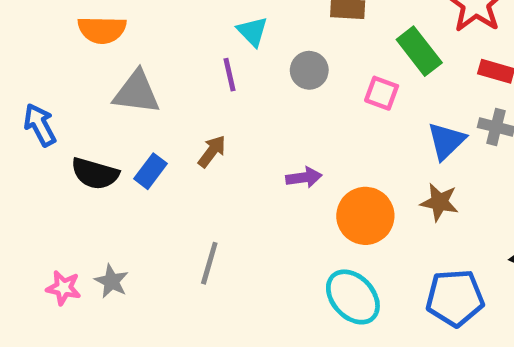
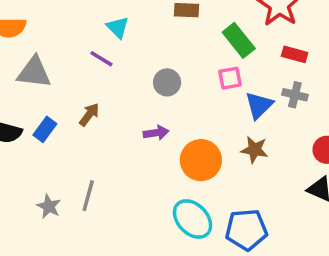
gray circle: (309, 70) -> (167, 82), moved
purple line: (230, 75) -> (101, 59), turned -45
pink square: (382, 93) -> (230, 78), moved, turned -30
gray star: (111, 281) -> (49, 206), moved
blue pentagon: (455, 298) -> (246, 230), moved

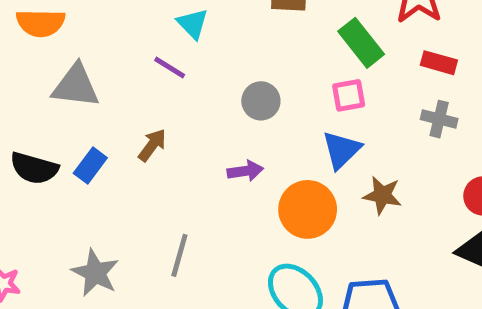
blue triangle: (259, 105) -> (341, 150), moved
gray line: (88, 196) -> (179, 255), moved
gray star: (49, 206) -> (95, 273), size x1.4

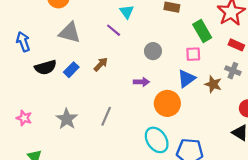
black semicircle: (34, 168) -> (46, 67), turned -40
brown star: (382, 195) -> (213, 84), moved

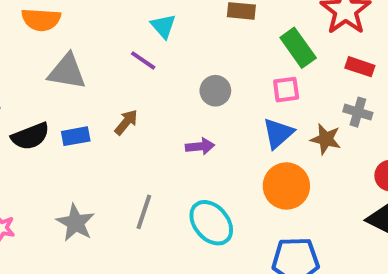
blue rectangle: (71, 70) -> (76, 136), turned 40
orange circle: (167, 103) -> (286, 186), moved
cyan ellipse: (157, 140) -> (211, 223), moved

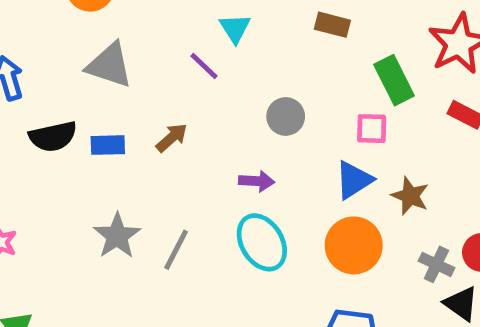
gray cross: (358, 112) -> (436, 264), moved
gray star: (76, 223) -> (117, 236), moved
cyan ellipse: (211, 223) -> (262, 242), moved

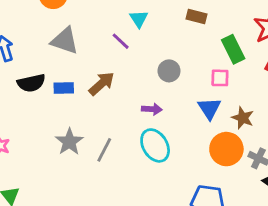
brown arrow: (172, 138) -> (102, 84), size x1.4
blue triangle: (354, 180) -> (209, 108), turned -30
orange circle: (354, 245) -> (226, 149), moved

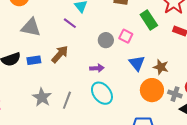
pink square: (220, 78) -> (126, 36), moved, turned 32

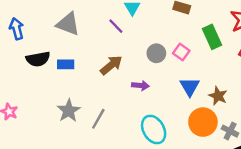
brown arrow: (60, 54) -> (111, 65), moved
cyan ellipse: (102, 93) -> (154, 130), moved

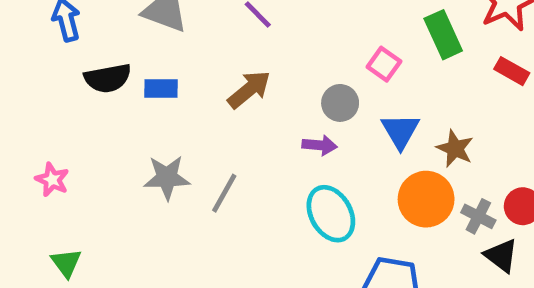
gray circle: (156, 53) -> (340, 103), moved
purple arrow: (140, 85) -> (320, 145), moved
gray star: (69, 111) -> (167, 178), turned 30

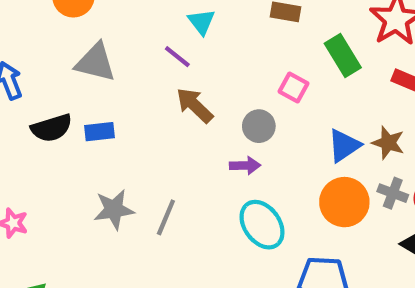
brown arrow: (249, 90) -> (195, 105), moved, turned -90
blue triangle: (400, 131) -> (344, 146), moved, turned 33
brown star: (455, 149) -> (388, 143), moved
gray cross: (478, 216) -> (393, 193), moved

